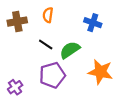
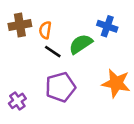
orange semicircle: (48, 15) -> (45, 30), moved
green semicircle: (70, 50) -> (81, 44), moved

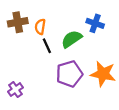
black line: (53, 52) -> (47, 46), turned 32
purple pentagon: (60, 87) -> (69, 74), moved

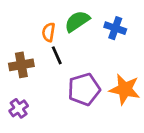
brown cross: (18, 22) -> (21, 65), moved
green semicircle: (72, 39) -> (77, 21), moved

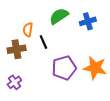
blue cross: (115, 28) -> (88, 21), turned -35
orange semicircle: (49, 32) -> (28, 30), moved

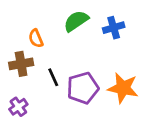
orange semicircle: (28, 30) -> (36, 38), turned -32
black line: (43, 42) -> (53, 77), moved

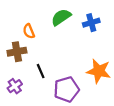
black line: (53, 77) -> (41, 71), moved
purple pentagon: (83, 88) -> (66, 89), moved

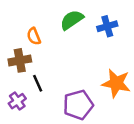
black line: (41, 71) -> (38, 83), moved

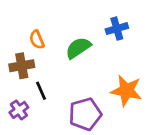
green semicircle: (72, 20) -> (78, 48), moved

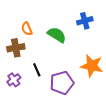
green semicircle: (78, 48) -> (57, 35), turned 66
black line: (41, 91) -> (37, 70), moved

